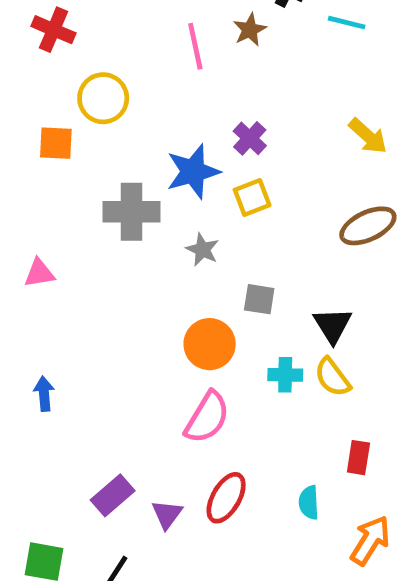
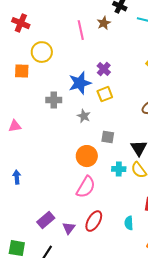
gray cross: (132, 212) -> (54, 100), size x0.7

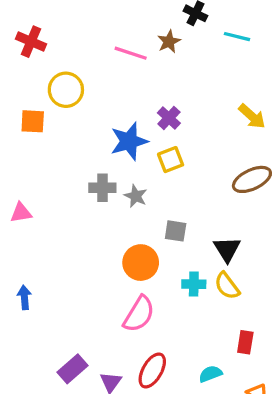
pink line: (81, 30) -> (131, 53), turned -60
gray cross: (54, 100) -> (102, 188), moved
cyan semicircle: (129, 223) -> (210, 374), turned 72

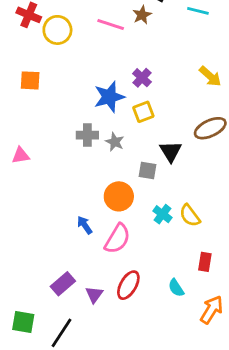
yellow circle: (66, 90) -> (57, 30), moved
black triangle: (227, 249) -> (171, 151), moved
cyan cross: (194, 284) -> (162, 214), turned 36
blue arrow: (24, 297) -> (85, 225), moved, turned -30
cyan semicircle: (210, 374) -> (176, 288), turned -102

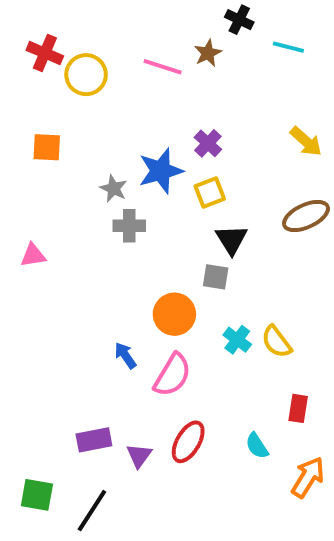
gray star: (115, 142) -> (114, 189), moved
black triangle: (171, 151) -> (231, 240), moved
purple rectangle: (63, 284) -> (94, 440), turned 30

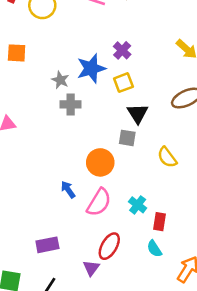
cyan cross: (237, 340) -> (138, 205), moved
yellow semicircle: (277, 342) -> (167, 157), moved
red rectangle: (298, 408) -> (159, 222), moved
purple triangle: (139, 456) -> (91, 268), moved

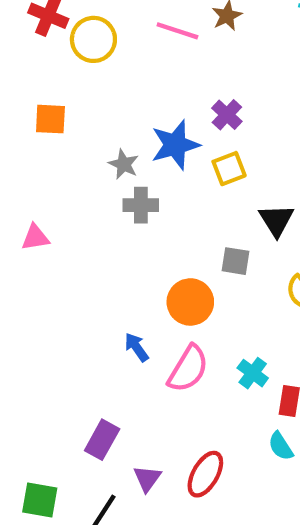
black triangle: (138, 113) -> (276, 220), moved
purple rectangle: (47, 245) -> (102, 440), turned -50
red ellipse: (109, 246) -> (205, 474), moved
purple triangle: (91, 268) -> (147, 478), moved

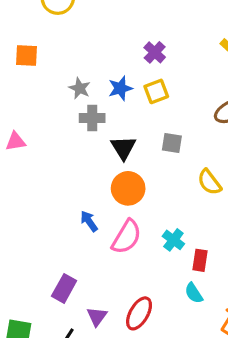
blue star: (175, 145) -> (120, 88), moved, size x0.7
black triangle: (276, 220) -> (123, 148), moved
gray square: (236, 261) -> (172, 143), moved

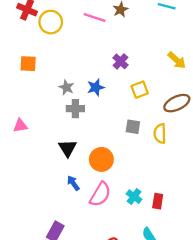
yellow square: (156, 91) -> (140, 90), moved
black triangle: (123, 148) -> (68, 148), moved
yellow semicircle: (209, 182) -> (160, 134), moved, turned 36
red rectangle: (200, 260) -> (158, 201), moved

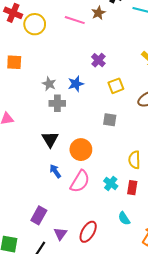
yellow semicircle: (160, 134) -> (134, 160), moved

